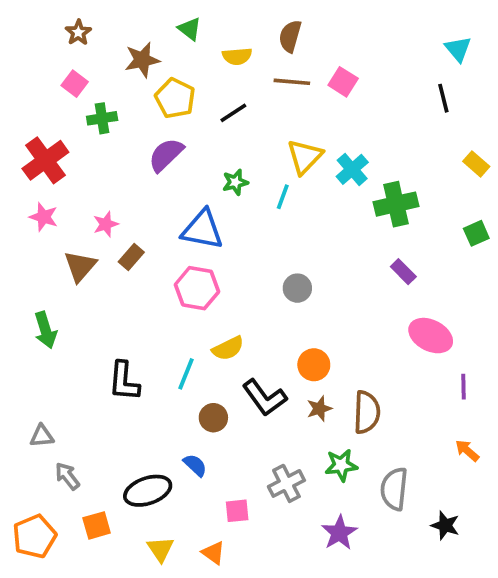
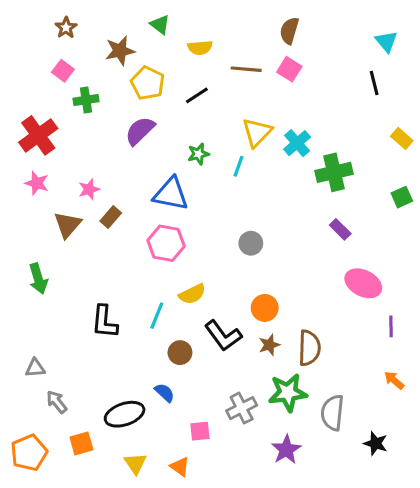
brown semicircle: (290, 36) -> (289, 31), moved
green star: (341, 465) -> (288, 393), size x1.4

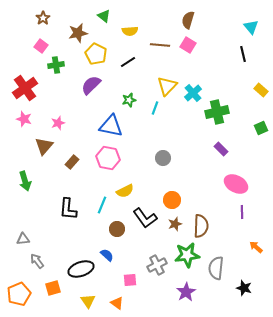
brown rectangle: (111, 217) -> (72, 162), moved
purple line: (391, 326) -> (242, 212), moved

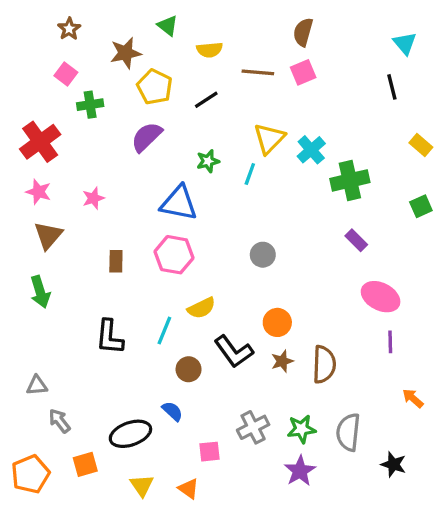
pink square: (188, 45) -> (303, 72), turned 35
brown triangle: (44, 146) -> (48, 235), moved
brown rectangle: (72, 162) -> (116, 261), turned -40
green star: (187, 255) -> (301, 429), moved, size x0.7

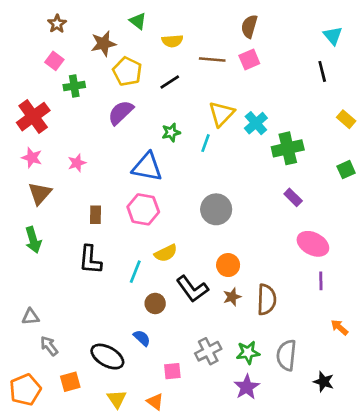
gray circle: (263, 255) -> (216, 209), size x1.5
black L-shape: (109, 337) -> (90, 260), moved
black ellipse: (130, 434) -> (107, 357), turned 48

